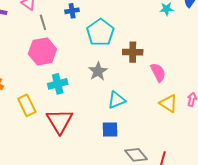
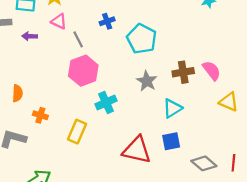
brown cross: (133, 52) -> (183, 72), moved
yellow rectangle: (27, 105) -> (77, 132), turned 60
red triangle: (60, 121) -> (137, 150), moved, turned -36

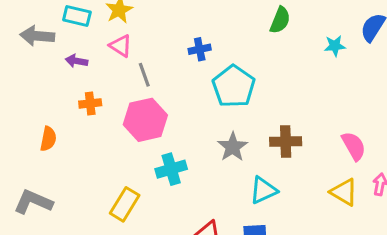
blue cross: (107, 21) -> (200, 49), moved
pink semicircle: (212, 71) -> (354, 146), moved
orange cross: (40, 115) -> (90, 103), moved, turned -32

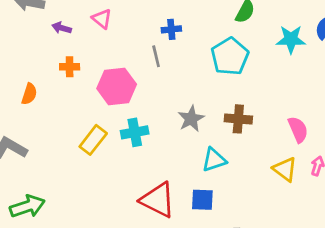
cyan star: (335, 46) -> (291, 39), size x1.5
gray line: (144, 75) -> (156, 56), moved
cyan pentagon: (234, 86) -> (230, 56), moved
yellow rectangle: (125, 204) -> (93, 140), moved

